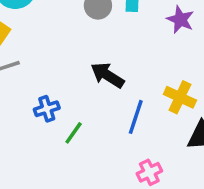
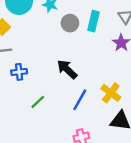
blue cross: (47, 109) -> (19, 72), moved

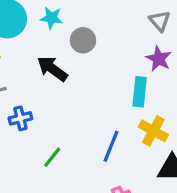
cyan rectangle: (93, 21) -> (140, 92), moved
black arrow: (67, 69) -> (52, 69), moved

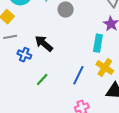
black arrow: (52, 69) -> (44, 44), moved
blue cross: (20, 118) -> (24, 55), turned 32

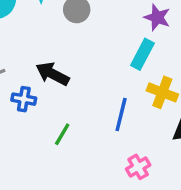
cyan rectangle: (98, 43) -> (142, 54), turned 30

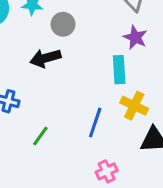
cyan rectangle: (142, 54) -> (119, 70), turned -36
black arrow: (52, 74) -> (45, 58), moved, turned -48

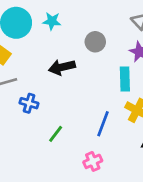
gray circle: (63, 24) -> (95, 42), moved
pink cross: (107, 171) -> (93, 161), moved

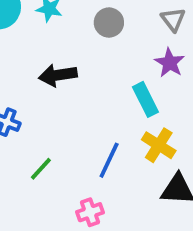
gray circle: (95, 42) -> (109, 23), moved
cyan rectangle: (125, 79) -> (145, 99), turned -30

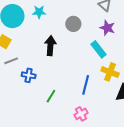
gray circle: (109, 23) -> (73, 24), moved
black arrow: (58, 75) -> (50, 46), turned 114

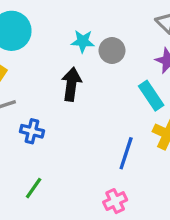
cyan star: (39, 12) -> (83, 41), moved
green line: (51, 96) -> (34, 188), moved

